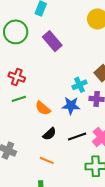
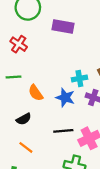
purple rectangle: (52, 41) -> (63, 26), turned -54
red cross: (17, 77) -> (19, 44), moved
black semicircle: (49, 134) -> (24, 119), moved

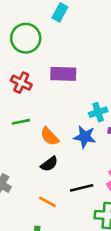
purple rectangle: (63, 26) -> (63, 74), moved
black semicircle: (24, 119) -> (49, 164), moved
black line: (63, 131) -> (82, 188), moved

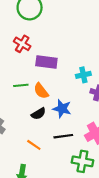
purple rectangle: (63, 74) -> (46, 62), moved
green line: (21, 122) -> (21, 85), moved
blue star: (85, 137) -> (62, 109), moved

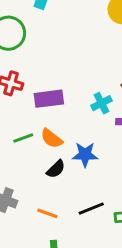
black line: (63, 136) -> (91, 209), moved
orange line: (34, 145) -> (47, 213), moved

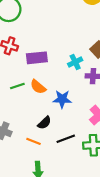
black semicircle: (56, 169) -> (44, 123), moved

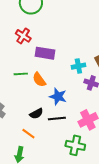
black line: (66, 139) -> (57, 119), moved
orange line: (34, 141) -> (28, 134), moved

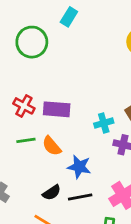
red cross: (23, 36) -> (24, 106), moved

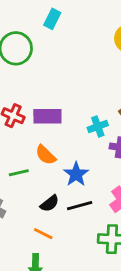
green line: (26, 140) -> (19, 173), moved
blue star: (79, 167) -> (76, 174), turned 30

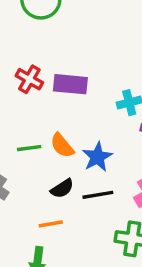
orange semicircle: (46, 155) -> (62, 145), moved
orange line: (43, 234) -> (51, 224), turned -42

